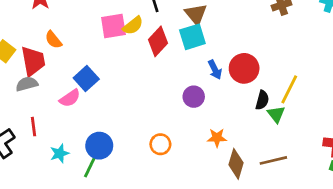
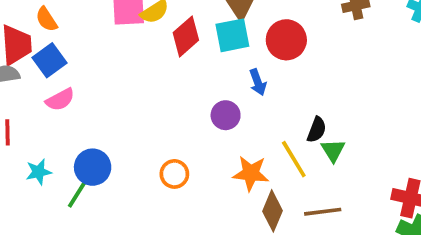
red circle: (244, 68) -> (286, 40), moved
blue square: (86, 79) -> (50, 60), moved
yellow line: (289, 89) -> (294, 159), moved, turned -64
orange star: (217, 138) -> (251, 173), size x1.4

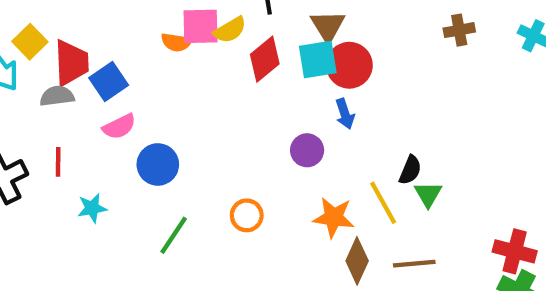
orange semicircle: (46, 19) -> (176, 42), moved, turned -50
red circle: (286, 40) -> (349, 65), moved
blue circle: (93, 167) -> (158, 164), moved
green line: (79, 191) -> (174, 235), moved

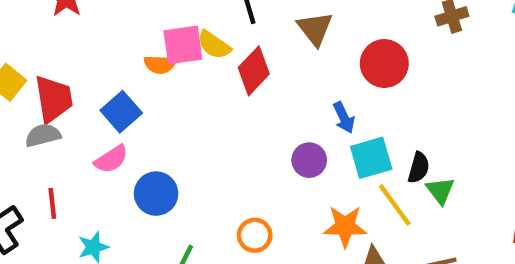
yellow semicircle: (230, 30) -> (214, 45), turned 72
cyan square: (318, 60) -> (371, 158), moved
red circle: (349, 65) -> (384, 63), moved
blue square: (109, 81) -> (121, 112), moved

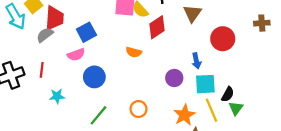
orange semicircle: (160, 64) -> (134, 52), moved
gray semicircle: (43, 135) -> (45, 35), turned -36
orange star: (345, 226) -> (184, 115), turned 30

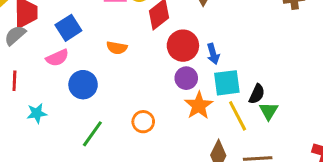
red circle: (223, 39) -> (183, 46), moved
orange semicircle: (134, 52) -> (117, 48), moved
orange star: (184, 115) -> (199, 106), moved

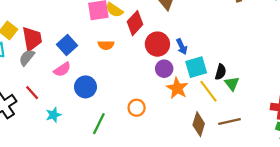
orange semicircle: (117, 48) -> (106, 45), moved
red line: (14, 81) -> (32, 93), turned -35

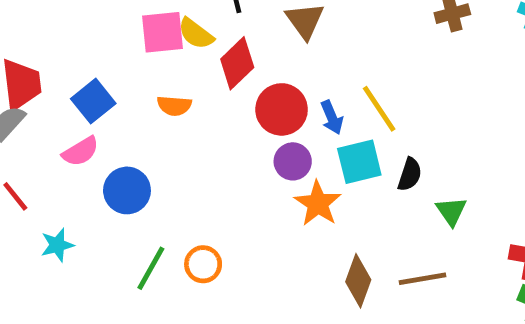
green triangle: (232, 84) -> (451, 211), moved
yellow line: (208, 91) -> (379, 109), moved
orange circle: (137, 108) -> (203, 264), moved

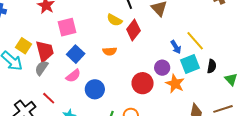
pink square: (162, 32) -> (67, 27), moved
red circle: (282, 109) -> (143, 83), moved

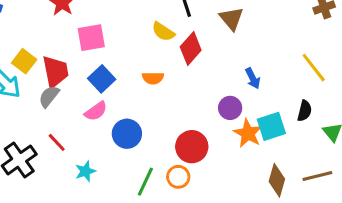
yellow line: (195, 41) -> (314, 68), moved
cyan square: (190, 64) -> (271, 126), moved
red circle: (143, 83) -> (192, 147), moved

